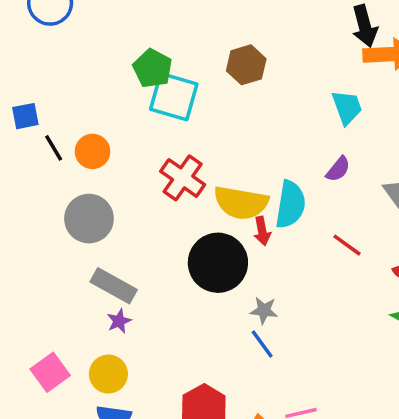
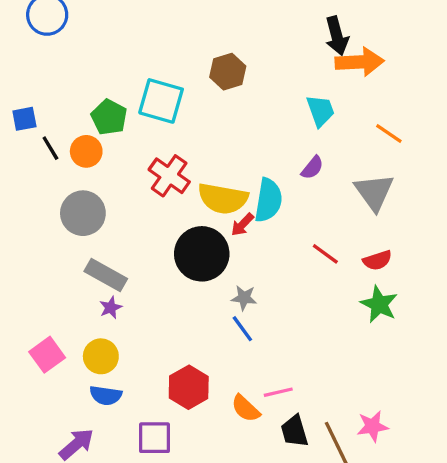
green pentagon: (153, 68) -> (109, 117), moved
red arrow: (262, 231) -> (242, 225), turned 55
red line: (347, 245) -> (325, 254), moved

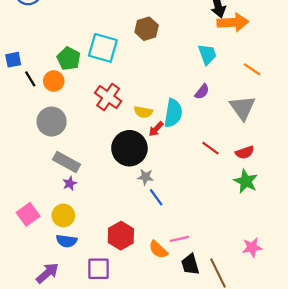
yellow semicircle: (223, 199) -> (143, 112), size x0.6
gray star: (244, 298) -> (145, 177), moved
pink star: (373, 426) -> (252, 247), moved

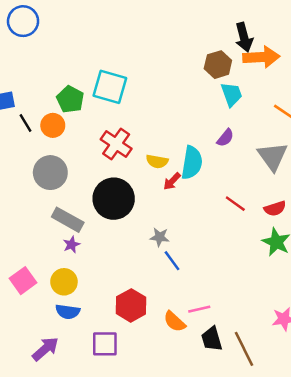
brown hexagon: (147, 29) -> (218, 65), moved
black circle: (129, 148) -> (114, 199), moved

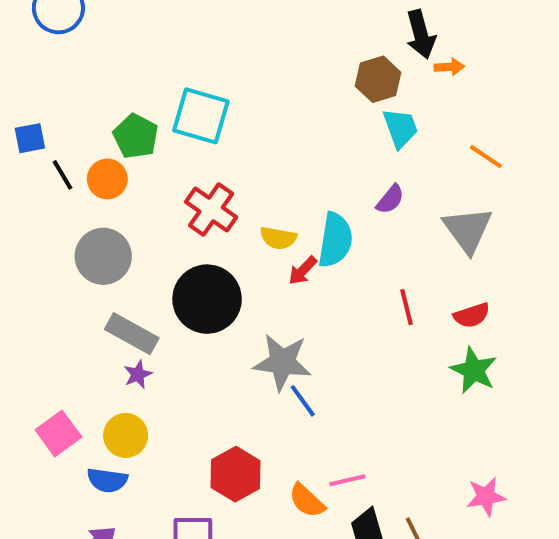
orange arrow: (261, 57) -> (449, 67), size x0.5
red line: (235, 204) -> (407, 307), turned 40
gray star: (160, 237) -> (282, 362), size x1.8
blue semicircle: (68, 312) -> (107, 480), moved

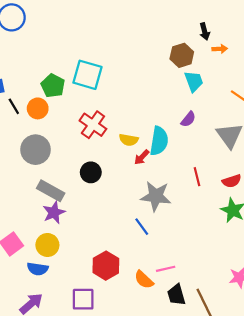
black arrow: (421, 34) -> (205, 31), size x0.7
black circle: (207, 299) -> (91, 172), size x0.6
gray star: (282, 362) -> (156, 196), moved
purple star: (138, 374) -> (54, 212), size x1.5

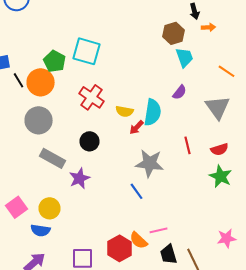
orange circle: (38, 108) -> (40, 82), size x1.4
purple star: (54, 212) -> (80, 178), moved
red hexagon: (106, 266) -> (120, 248), moved

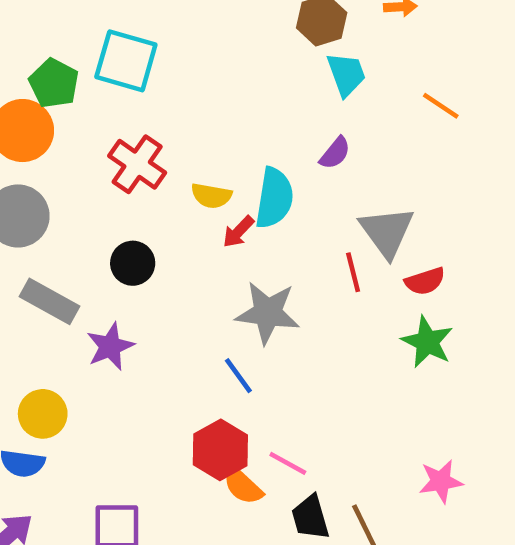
gray triangle: (218, 107) -> (387, 232), moved
pink line: (158, 230) -> (288, 463), turned 42
red hexagon: (120, 248) -> (220, 450), moved

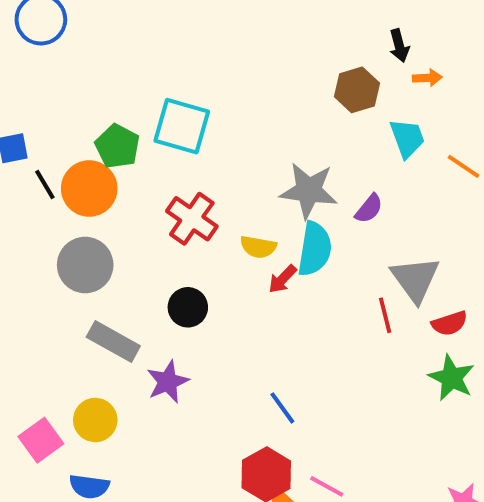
cyan trapezoid: (346, 74) -> (407, 138), moved
gray star: (268, 313) -> (309, 191), moved
yellow circle: (43, 414) -> (95, 420), moved

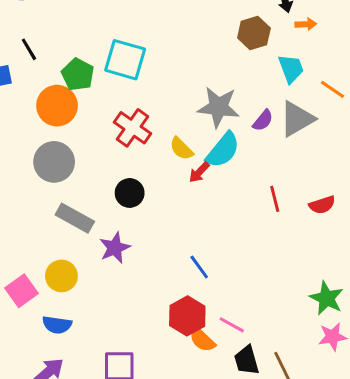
black line: (45, 184) -> (29, 49), moved
yellow semicircle: (258, 247) -> (181, 149), turned 35
cyan semicircle: (315, 249) -> (223, 150), turned 30
gray triangle: (415, 279) -> (297, 119), moved, turned 36
green star: (452, 378) -> (327, 298), moved

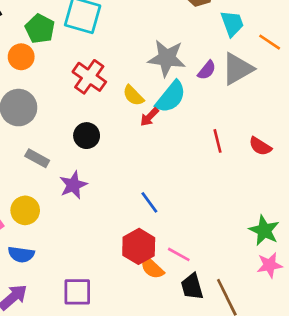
orange circle: (57, 106) -> (21, 57), size x0.7
red semicircle: (322, 205) -> (260, 146), turned 50
gray rectangle: (75, 218) -> (37, 158), size x0.7

